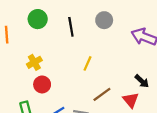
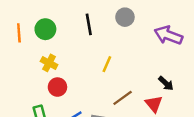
green circle: (38, 19) -> (45, 29), moved
yellow cross: (34, 62) -> (49, 63), turned -32

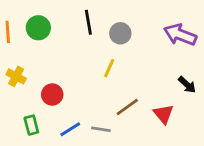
gray circle: (125, 17) -> (120, 33), moved
yellow cross: (49, 63) -> (16, 76), moved
black arrow: (166, 83) -> (187, 85), moved

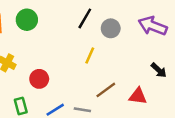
black line: (88, 22) -> (85, 18), moved, turned 40
gray circle: (120, 33) -> (111, 28), moved
red triangle: (163, 114) -> (138, 96), turned -42

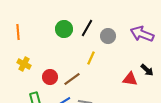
green circle: (27, 20) -> (64, 29), moved
brown line: (106, 90) -> (72, 79), moved
red triangle: (138, 96) -> (130, 79), moved

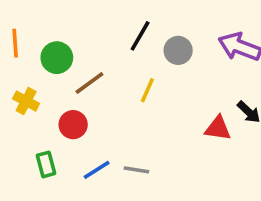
green circle: (64, 29) -> (57, 58), moved
brown line: (72, 79) -> (89, 83), moved

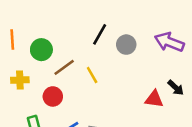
yellow line: (147, 90) -> (92, 75), moved, turned -54
yellow cross: (26, 101) -> (20, 80), turned -30

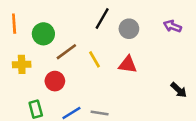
purple arrow: (169, 42) -> (172, 26), size x0.6
black arrow: (176, 88) -> (179, 90), moved
red triangle: (154, 99) -> (128, 64), moved

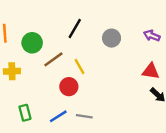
black line: (102, 19) -> (75, 29), moved
red triangle: (128, 64) -> (151, 71), moved
red circle: (55, 81) -> (69, 87), moved

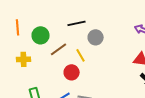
black line: (75, 29) -> (77, 23), turned 48
gray circle: (112, 38) -> (96, 37), moved

